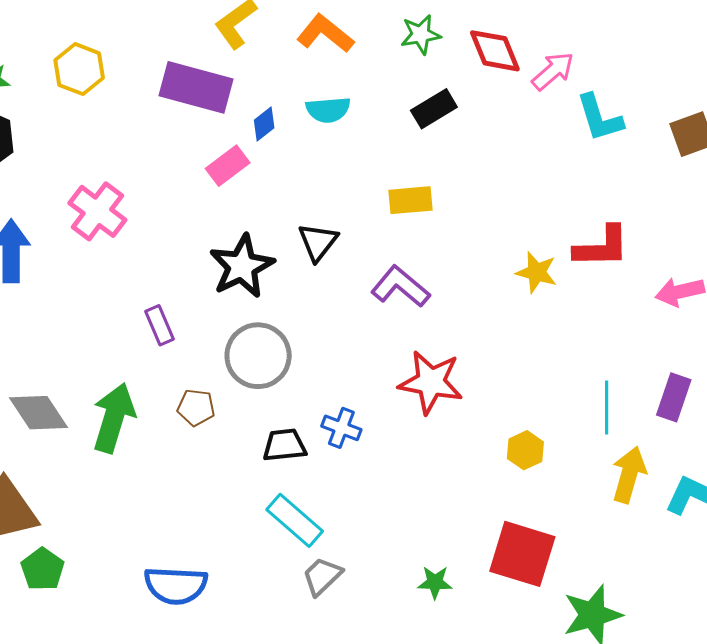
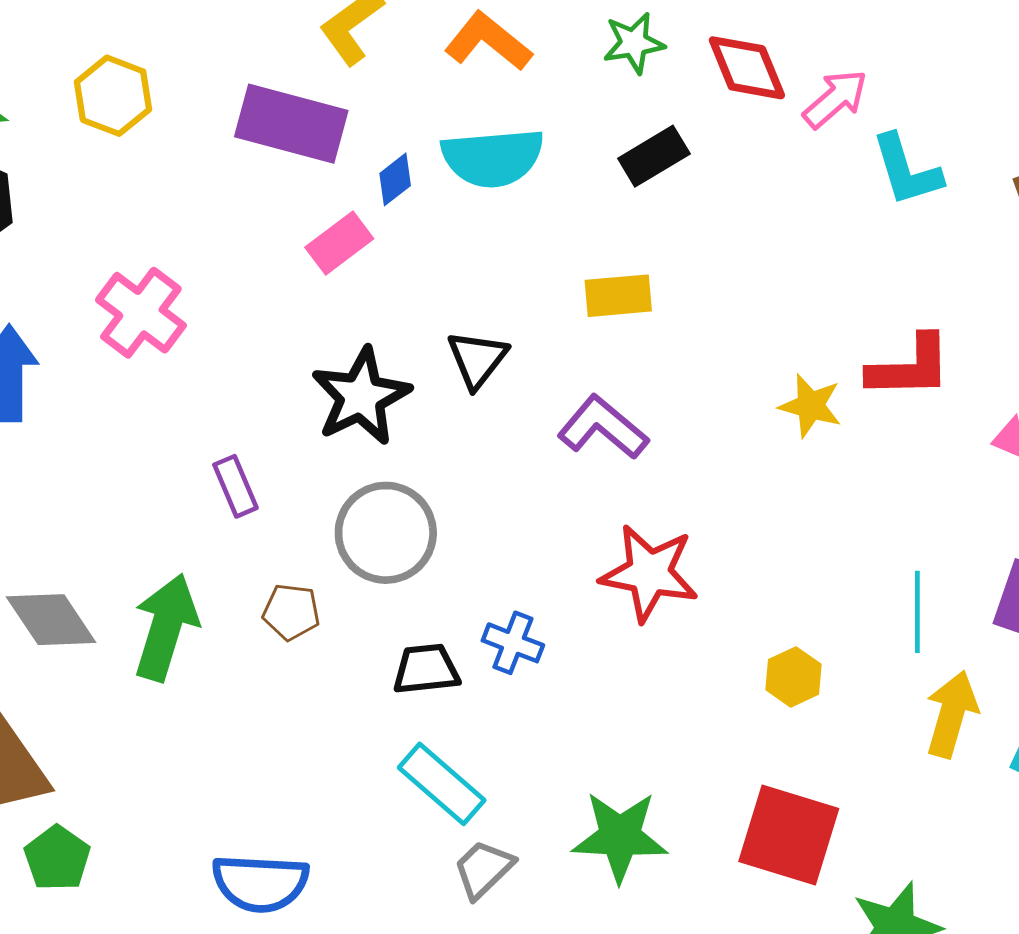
cyan semicircle: (328, 110) -> (493, 158), size x1.5
green star: (435, 582) -> (620, 837), moved, size x1.8

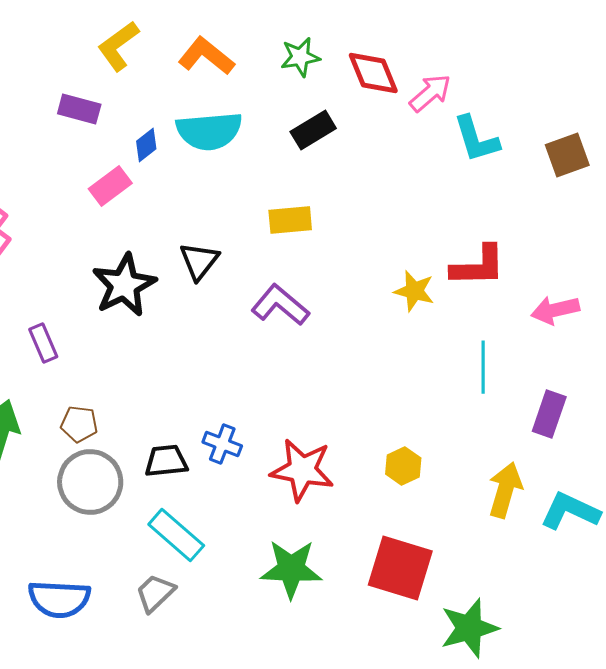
purple rectangle: (291, 124) -> (79, 109), size x0.6
gray circle: (386, 533) -> (90, 482), moved
red star: (649, 573) -> (302, 470), moved
cyan line: (917, 612) -> (483, 367), moved
gray trapezoid: (483, 869) -> (155, 593), moved

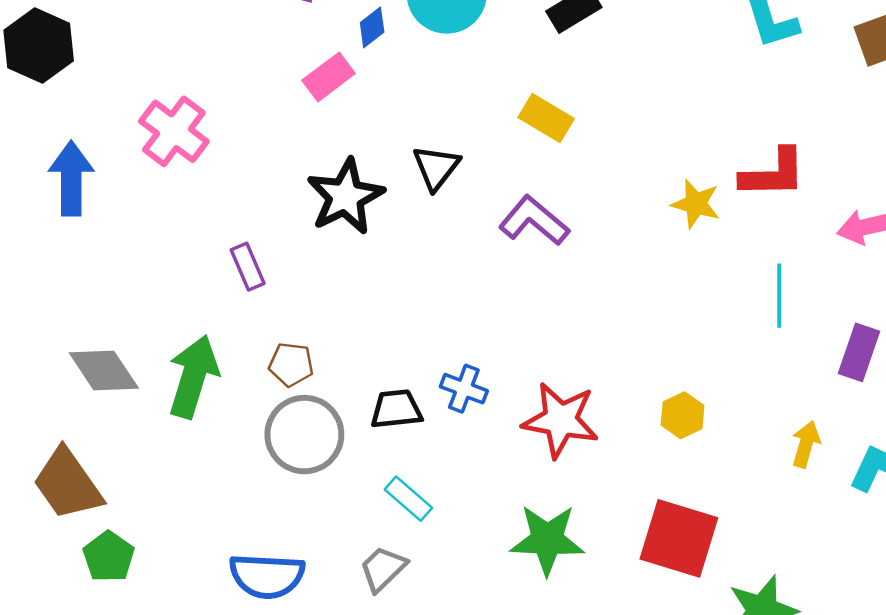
yellow rectangle: (290, 220) -> (546, 118), turned 36
yellow arrow: (505, 490) -> (806, 444), size x0.7
cyan rectangle: (176, 535) -> (408, 499), size x0.7

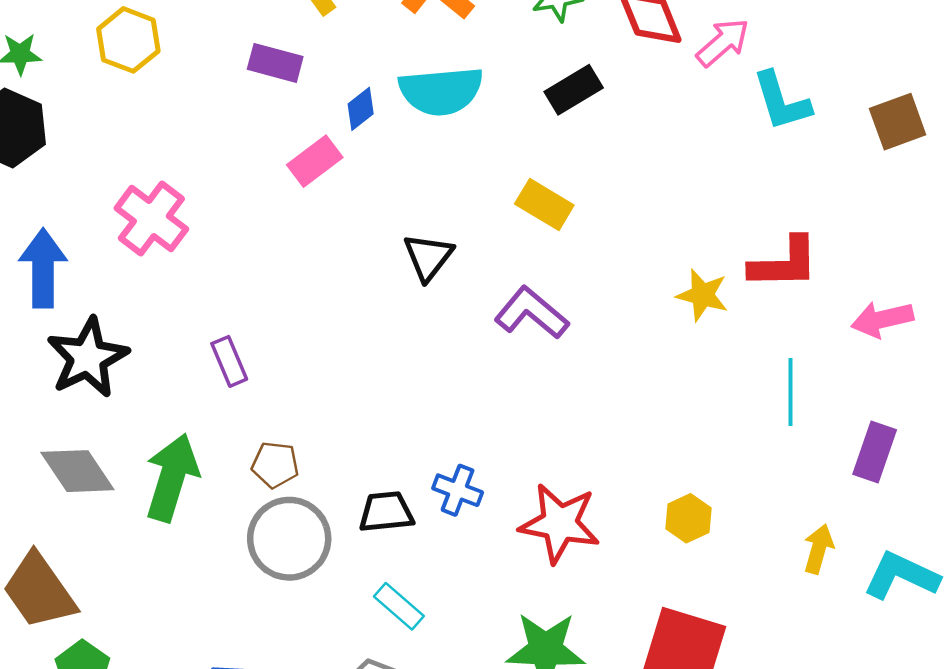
black star: (345, 197) -> (88, 358), moved

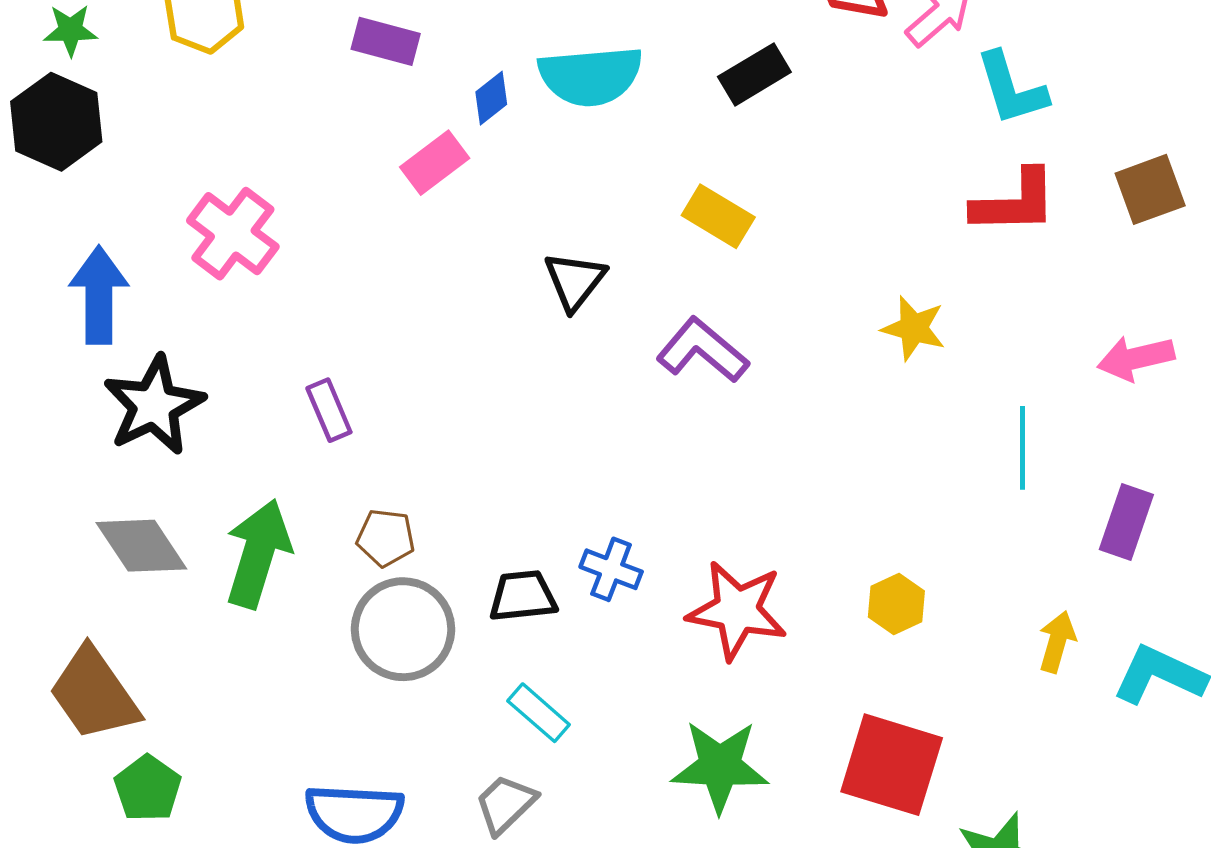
brown square: (898, 122) -> (1150, 189), moved
red L-shape: (784, 263) -> (1015, 202), moved

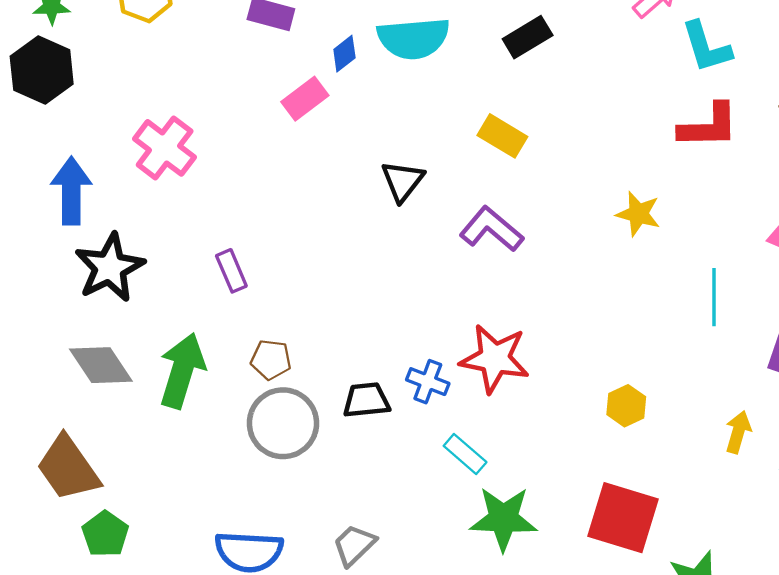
red star: (737, 610) -> (495, 359), moved
cyan rectangle: (539, 713) -> (465, 454), moved

